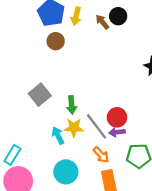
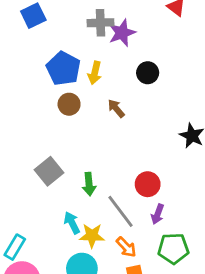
brown arrow: (102, 22) -> (116, 108), moved
red circle: (117, 117) -> (148, 184), moved
yellow star: (74, 128) -> (92, 236), moved
purple arrow: (117, 132) -> (158, 214), moved, turned -63

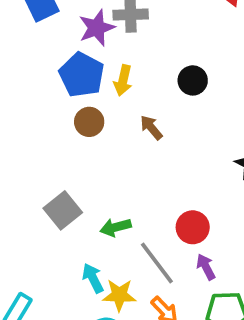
purple star: (122, 33) -> (97, 28), moved
green arrow: (89, 184) -> (116, 227), turned 80
purple arrow: (158, 214) -> (206, 267), turned 132

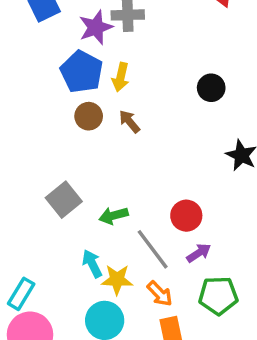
black circle: (193, 80) -> (211, 88), moved
brown arrow: (151, 128) -> (129, 122), moved
purple arrow: (206, 267) -> (199, 253), turned 85

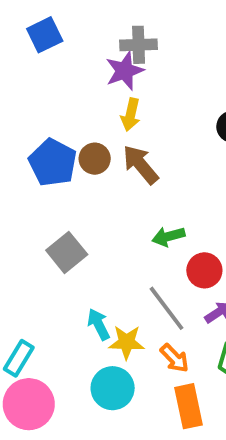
purple star: (96, 27) -> (125, 71), moved
blue pentagon: (82, 72) -> (53, 163), moved
brown arrow: (129, 122) -> (141, 165), size x1.5
green arrow: (113, 216) -> (168, 236), moved

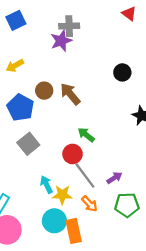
yellow arrow: (131, 115) -> (15, 66), moved, turned 48
blue pentagon: (53, 163) -> (20, 108), moved
green arrow: (168, 236) -> (86, 135), turned 54
red circle: (204, 270) -> (73, 154), moved
orange rectangle: (188, 406) -> (74, 231), moved

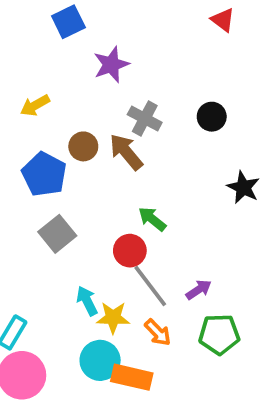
blue square: (16, 20) -> (68, 22), moved
gray cross: (69, 26) -> (145, 118), moved, turned 30
orange rectangle: (74, 231) -> (132, 377), turned -65

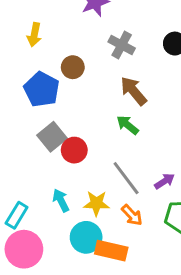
yellow arrow: (35, 105) -> (34, 35), turned -50
brown arrow: (126, 152) -> (133, 91), moved
red circle: (130, 251) -> (74, 150), moved
cyan arrow: (87, 301) -> (61, 200), moved

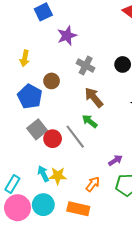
gray line: (126, 178) -> (75, 137), moved
yellow star: (96, 203) -> (58, 176), moved
orange arrow: (132, 215) -> (93, 184), turned -98
cyan circle: (86, 237) -> (43, 205), moved

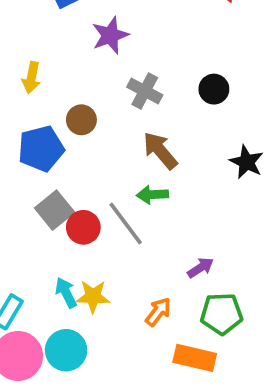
blue pentagon: (30, 96) -> (41, 149), turned 30
green arrow: (90, 121) -> (152, 195), turned -42
orange rectangle: (78, 209) -> (195, 358), moved

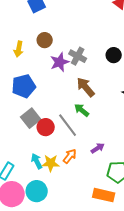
purple star: (110, 35) -> (60, 62), moved
brown circle: (81, 120) -> (45, 40), moved
green arrow: (152, 195) -> (82, 110), turned 42
purple arrow: (200, 268) -> (98, 148), moved
orange arrow: (158, 312) -> (70, 156), moved

